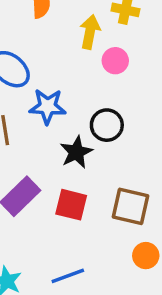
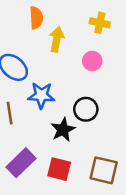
yellow arrow: (90, 32) -> (57, 39), moved

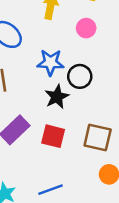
blue star: (41, 95) -> (51, 62), moved

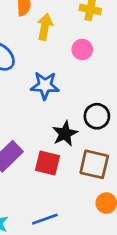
black circle: (80, 76) -> (97, 116), moved
black star: (57, 97) -> (65, 134), moved

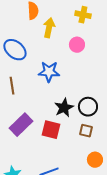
black circle: (97, 116) -> (88, 107), moved
brown square: (94, 164) -> (86, 131), size x0.6

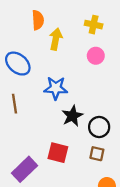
pink circle: (77, 45) -> (96, 56), moved
black star: (64, 108) -> (72, 116), moved
purple rectangle: (21, 125) -> (25, 169), moved

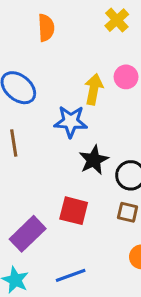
yellow cross: (94, 25) -> (117, 20), moved, turned 36
yellow arrow: (56, 39) -> (94, 89), moved

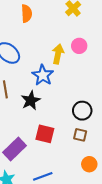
blue star: (71, 122) -> (43, 75), turned 30
black star: (94, 160) -> (31, 100), moved

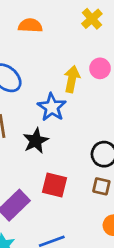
orange semicircle: (27, 14) -> (30, 25), turned -84

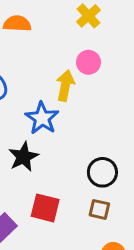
pink circle: (100, 68) -> (88, 62), moved

